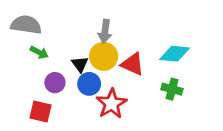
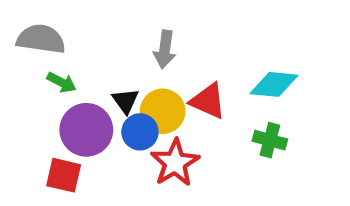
yellow circle: (104, 56) -> (163, 111), moved
purple circle: (55, 83) -> (86, 130), size x1.6

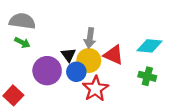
gray arrow: (165, 49) -> (90, 38), moved
green arrow: (62, 82) -> (22, 42), moved
red square: (64, 175) -> (13, 95), moved, turned 30

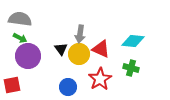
purple circle: (47, 71) -> (28, 56), moved
blue circle: (76, 72) -> (68, 87), moved
red star: (96, 89) -> (100, 79), moved
red square: (13, 95) -> (12, 85), turned 36

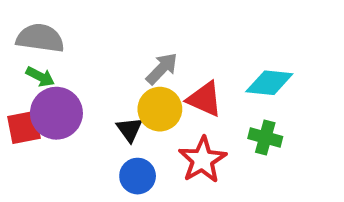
gray arrow: (80, 34) -> (162, 69), turned -144
black triangle: (61, 49) -> (129, 129), moved
red square: (12, 85) -> (24, 127), moved

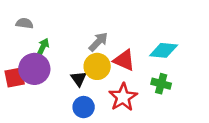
gray semicircle: (40, 38) -> (24, 23), size x0.6
green arrow: (40, 77) -> (43, 47), moved, turned -91

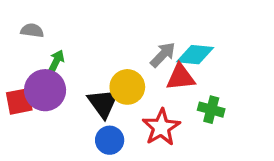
gray arrow: (98, 42) -> (163, 55), moved
cyan diamond: (164, 50) -> (195, 55), moved
red triangle: (124, 60) -> (181, 77), moved, turned -30
black triangle: (79, 79) -> (103, 103), size x1.5

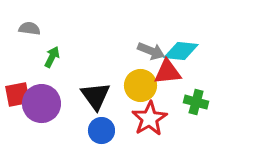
gray arrow: (163, 55) -> (151, 51), turned 68
yellow circle: (127, 87) -> (141, 86), moved
purple circle: (45, 90) -> (41, 104), moved

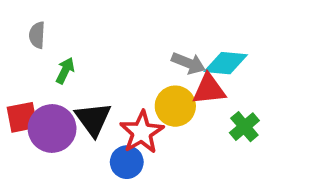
gray semicircle: (29, 28) -> (37, 35), turned -95
black triangle: (95, 96) -> (93, 119), moved
green cross: (196, 102) -> (244, 127), turned 35
red star: (150, 119) -> (142, 132), moved

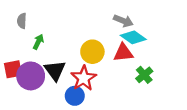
gray arrow: (188, 63) -> (123, 21), moved
cyan diamond: (226, 63) -> (133, 37), turned 30
yellow circle: (175, 106) -> (92, 52), moved

